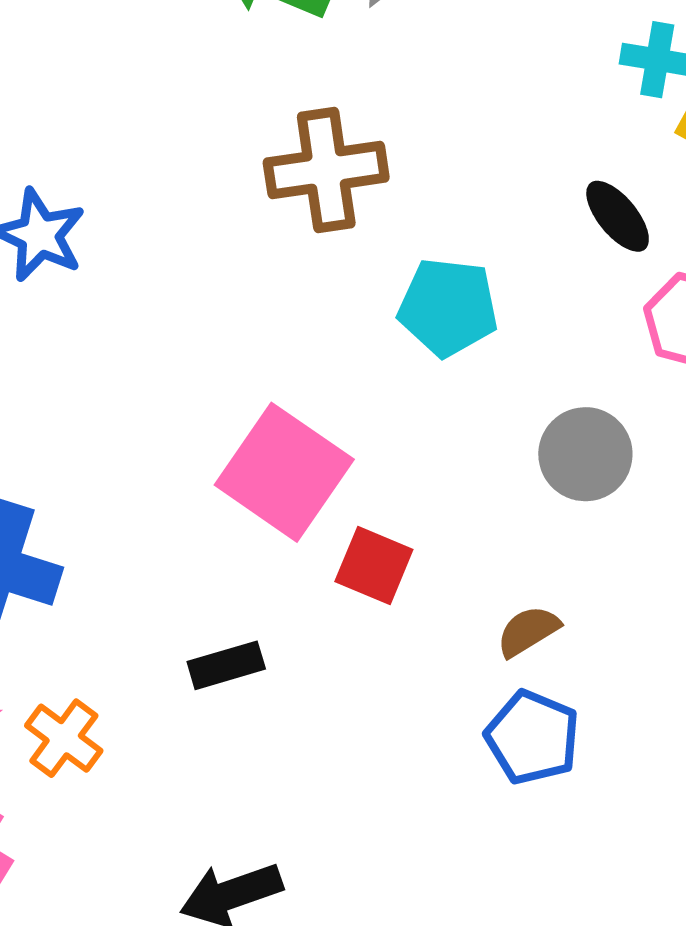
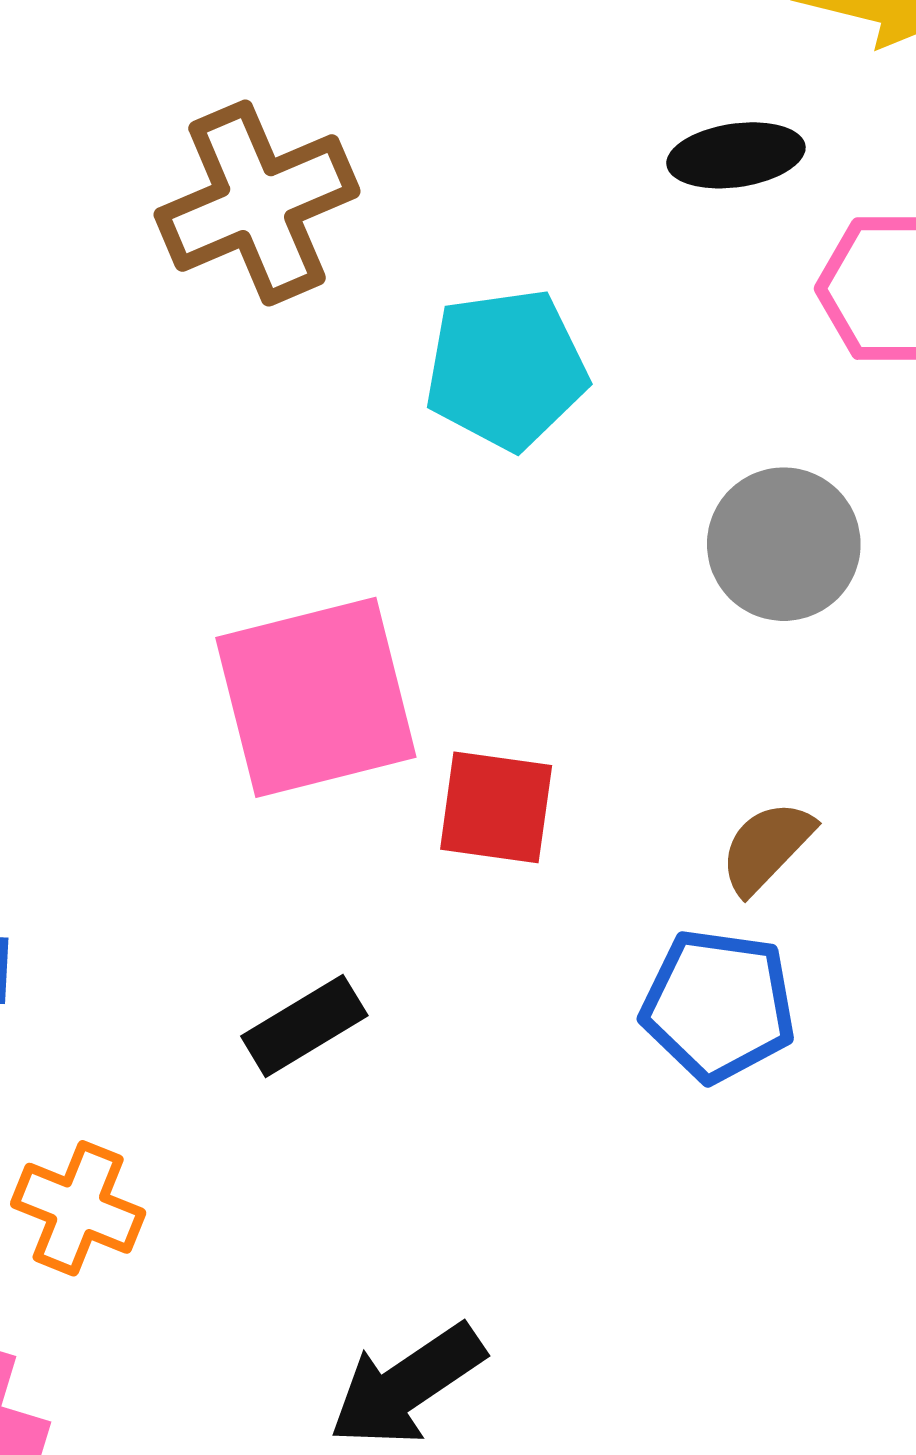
black ellipse: (618, 216) -> (736, 155), turned -44
pink square: (284, 472) -> (316, 697), turned -34
blue pentagon: (532, 737) -> (718, 1005), moved

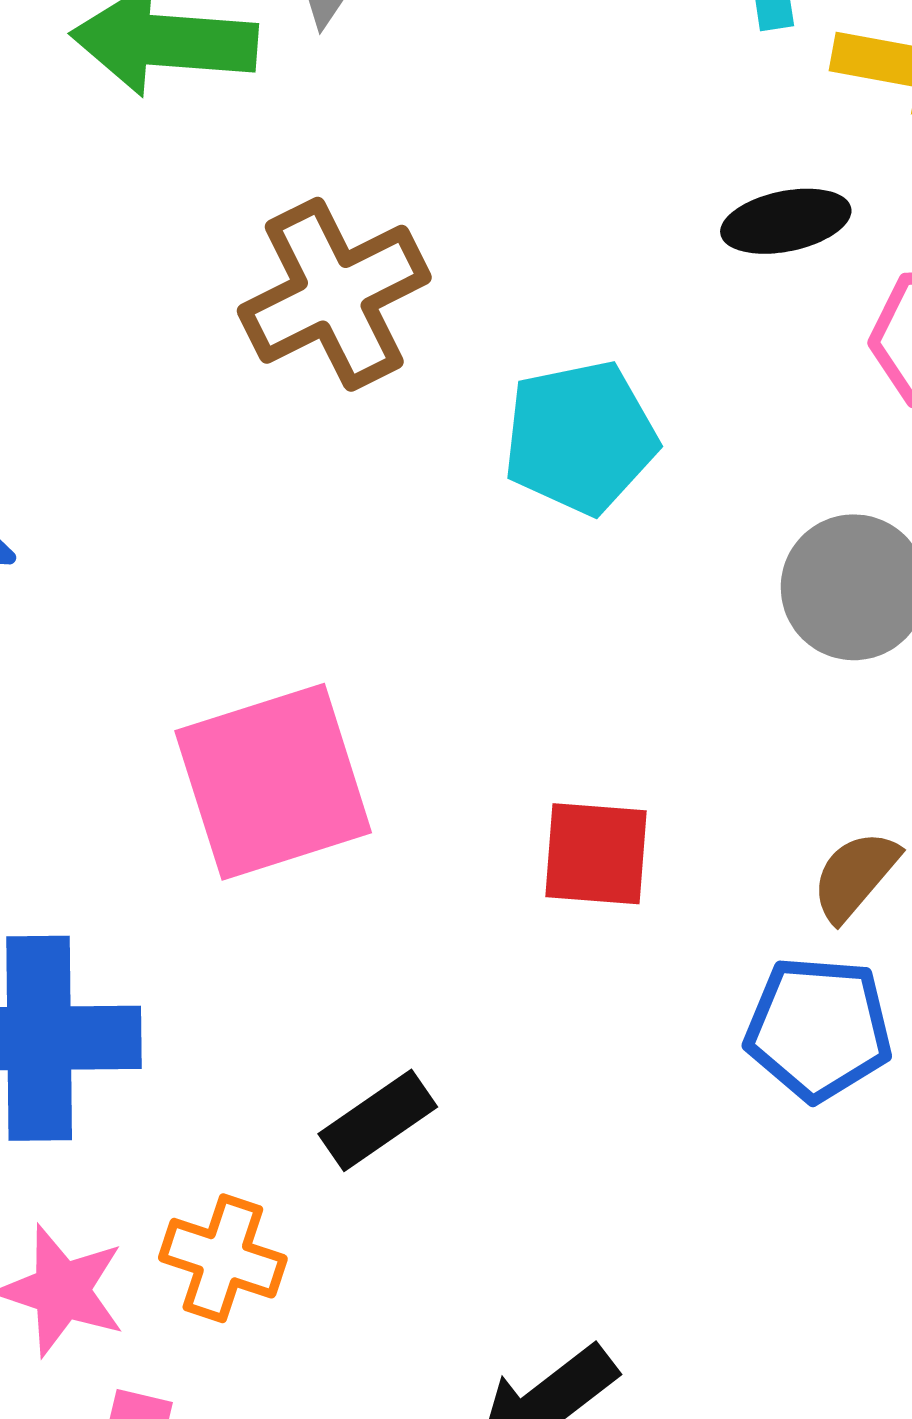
pink square: (316, 697) -> (273, 782), moved
black rectangle: (304, 1026) -> (378, 1120), moved

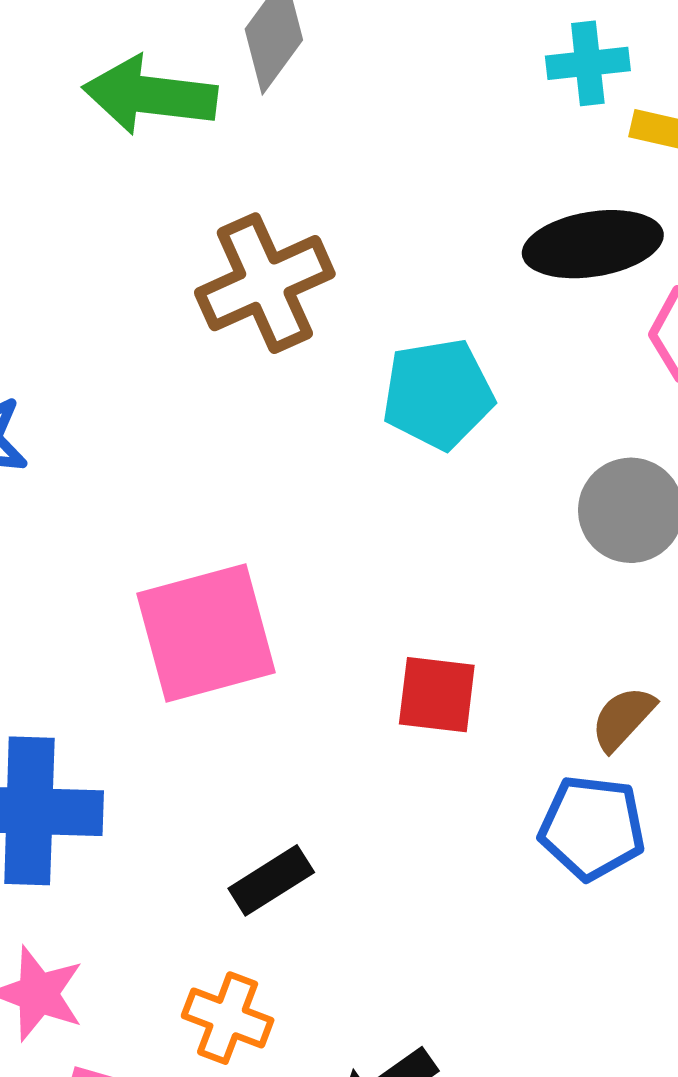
black ellipse: (786, 221) -> (593, 244), size x1.5
orange cross: (223, 1258) -> (228, 1018), moved

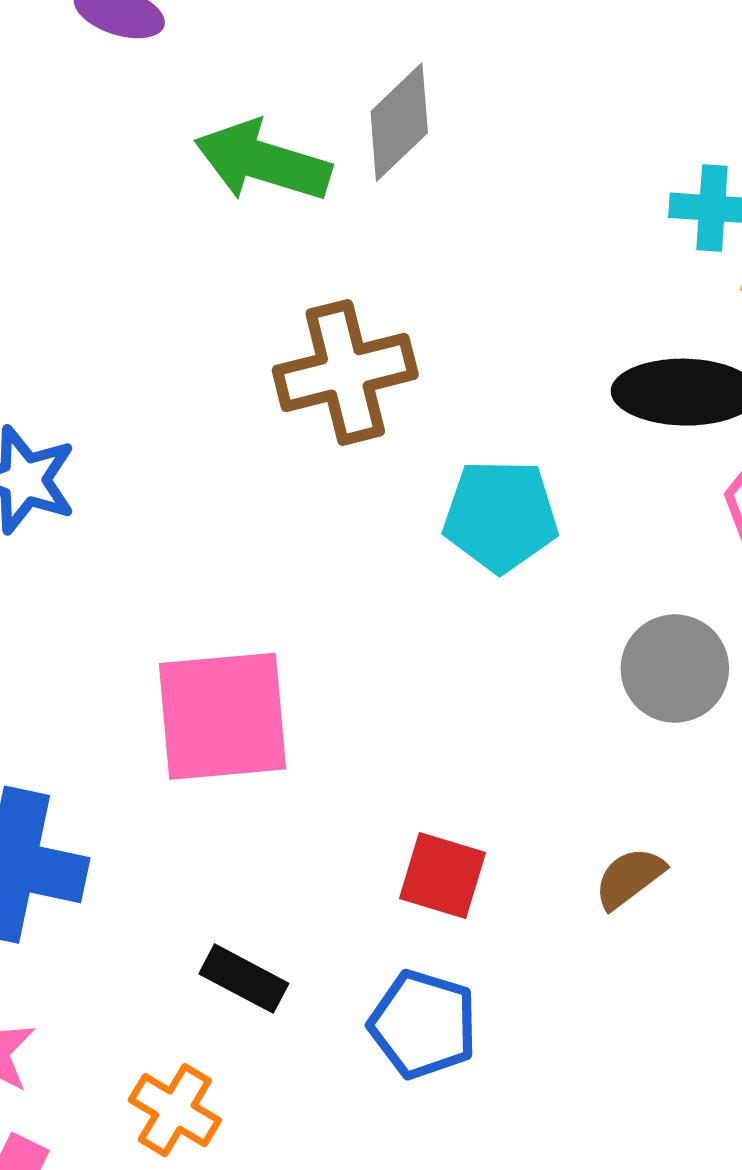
red square: (437, 695) -> (443, 876), moved
blue pentagon: (592, 828) -> (423, 1024), moved
black rectangle: (271, 880) -> (244, 979), turned 50

